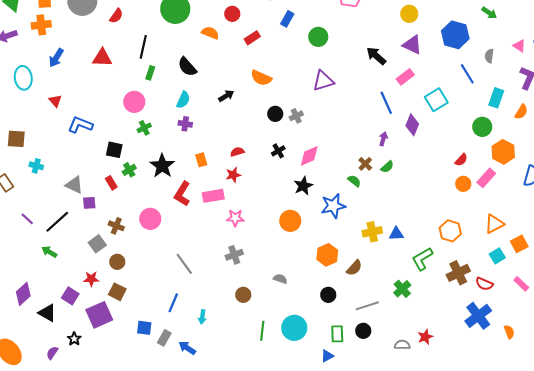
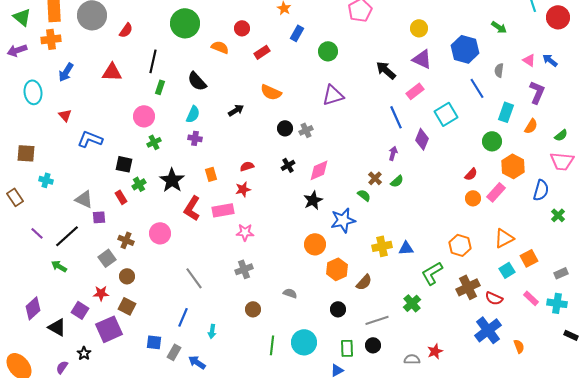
orange circle: (290, 221) -> (315, 244), moved

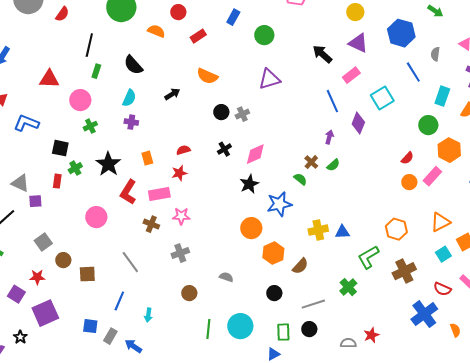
red triangle: (112, 72) -> (49, 79), moved
red rectangle: (121, 197) -> (57, 181), turned 40
brown cross: (126, 240) -> (151, 224), moved
red semicircle: (494, 298) -> (442, 289), moved
brown square: (127, 306) -> (87, 274), moved, turned -30

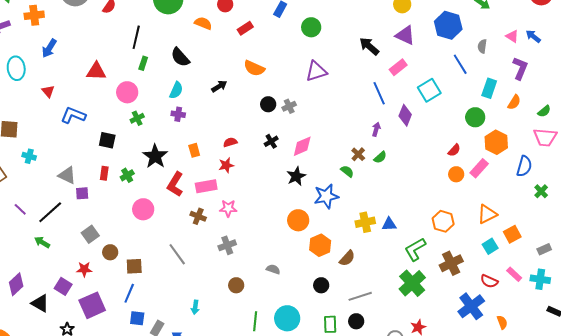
green cross: (75, 168) -> (127, 175), moved
green cross: (348, 287) -> (412, 283), moved, size x1.5
blue line: (119, 301) -> (129, 293), moved

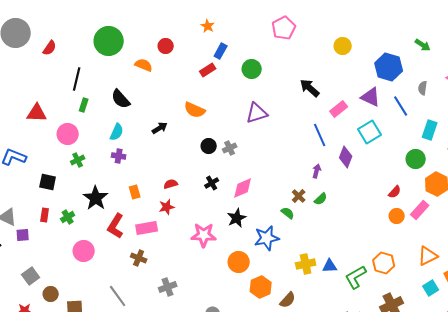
red rectangle: (245, 28) -> (208, 70), moved
purple triangle: (405, 35) -> (371, 97), moved
pink star: (228, 208) -> (204, 235), moved, size x1.4
green L-shape: (415, 249) -> (356, 277), moved

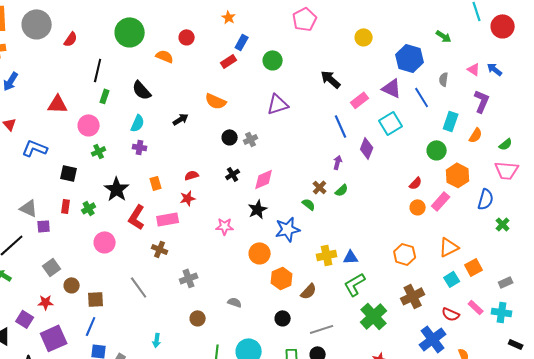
pink star: (204, 235) -> (225, 226), size x0.7
green L-shape: (356, 277) -> (355, 284), moved

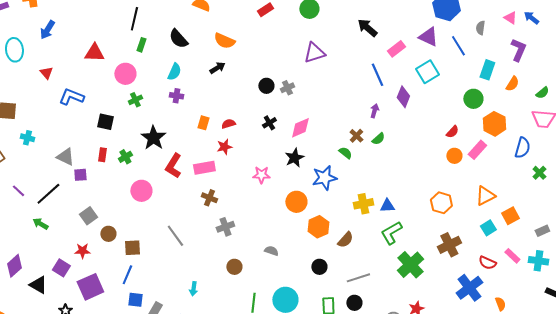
orange semicircle: (216, 101) -> (224, 41), moved
orange rectangle: (156, 183) -> (203, 123), moved, turned 32
brown cross: (160, 249) -> (209, 198), moved

